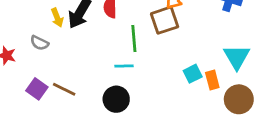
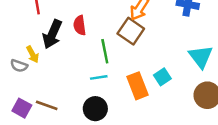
yellow arrow: (57, 18) -> (33, 54), moved
brown square: (165, 20) -> (131, 31), turned -30
orange rectangle: (212, 80) -> (137, 86), moved, size x1.5

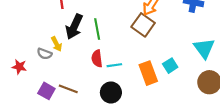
red semicircle: (80, 25) -> (97, 58), moved
green line: (105, 51) -> (97, 29), moved

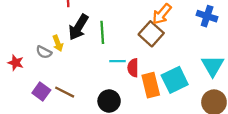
red semicircle: (97, 58) -> (133, 68), moved
cyan line: (114, 65) -> (117, 61), moved
cyan square: (170, 66) -> (175, 80), size x1.6

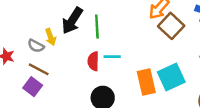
brown square: (151, 34) -> (171, 26), moved
red semicircle: (133, 68) -> (93, 61), moved
brown line: (65, 92) -> (39, 69), moved

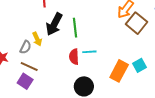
gray semicircle: (36, 46) -> (26, 47), turned -88
cyan square: (171, 77) -> (140, 65), size x0.6
orange rectangle: (146, 82) -> (119, 71), turned 45

